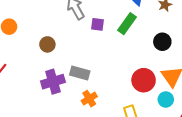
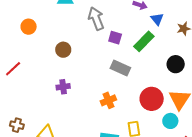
gray rectangle: (80, 73) -> (120, 68), moved
purple cross: (53, 82) -> (63, 87), size x0.6
orange cross: (89, 99) -> (108, 100), moved

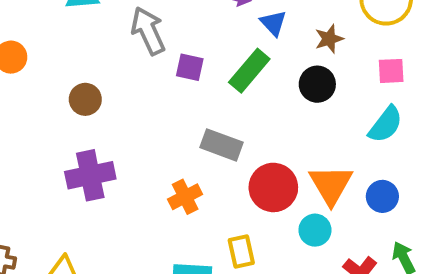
black circle: (176, 64) -> (317, 84), moved
gray rectangle: (120, 68) -> (221, 145), moved
purple cross: (63, 87) -> (90, 175), size x1.6

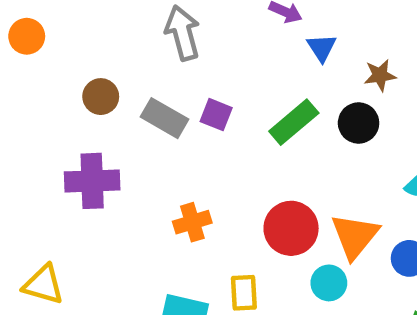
purple square: (190, 67) -> (216, 115), moved
green rectangle: (249, 71) -> (294, 122), moved
gray rectangle: (221, 145) -> (165, 118), moved

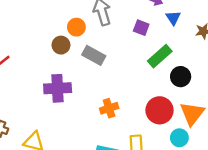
orange circle: (27, 36) -> (76, 27), moved
purple square: (216, 115) -> (141, 28), moved
black circle: (359, 123) -> (181, 77), moved

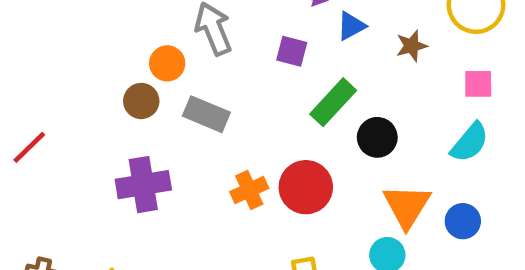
blue triangle: (173, 18) -> (351, 26), turned 42
orange cross: (109, 108) -> (249, 190), moved
red circle: (160, 110) -> (306, 187), moved

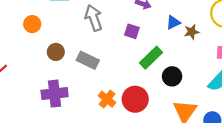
blue triangle: (351, 26) -> (173, 22), moved
orange circle: (167, 63) -> (32, 24), moved
orange cross: (249, 190) -> (107, 99), turned -30

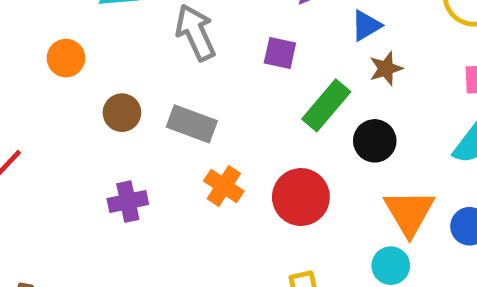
brown star: (192, 32) -> (386, 69), moved
purple cross: (55, 94) -> (128, 202), size x0.7
orange cross: (107, 99) -> (224, 186), moved

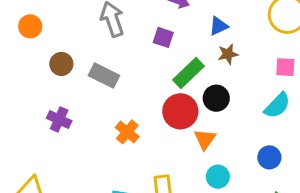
orange cross: (224, 186) -> (127, 132), moved
red circle: (301, 197) -> (180, 111), moved
purple cross: (128, 202) -> (59, 119), turned 30
orange triangle: (409, 213) -> (205, 139), moved, size x0.7

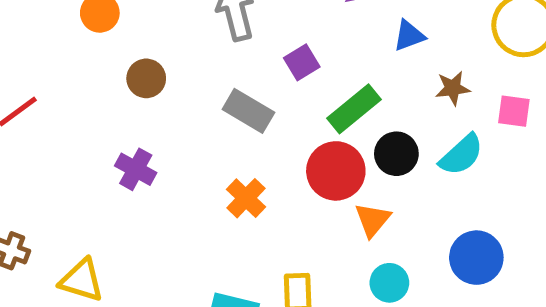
purple square: (163, 37) -> (302, 62), moved, turned 36
brown star: (228, 54) -> (453, 88), moved
gray rectangle: (104, 76) -> (248, 111), moved
cyan semicircle: (277, 105) -> (461, 155), moved
blue circle: (269, 157) -> (476, 258), size x1.4

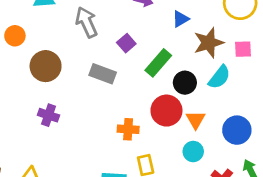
brown circle: (146, 78) -> (46, 66), size x1.5
brown star: (453, 88) -> (209, 43), size x1.6
red circle: (336, 171) -> (166, 111), moved
orange cross: (246, 198) -> (128, 129), moved, turned -30
orange triangle: (373, 220) -> (196, 120), moved

